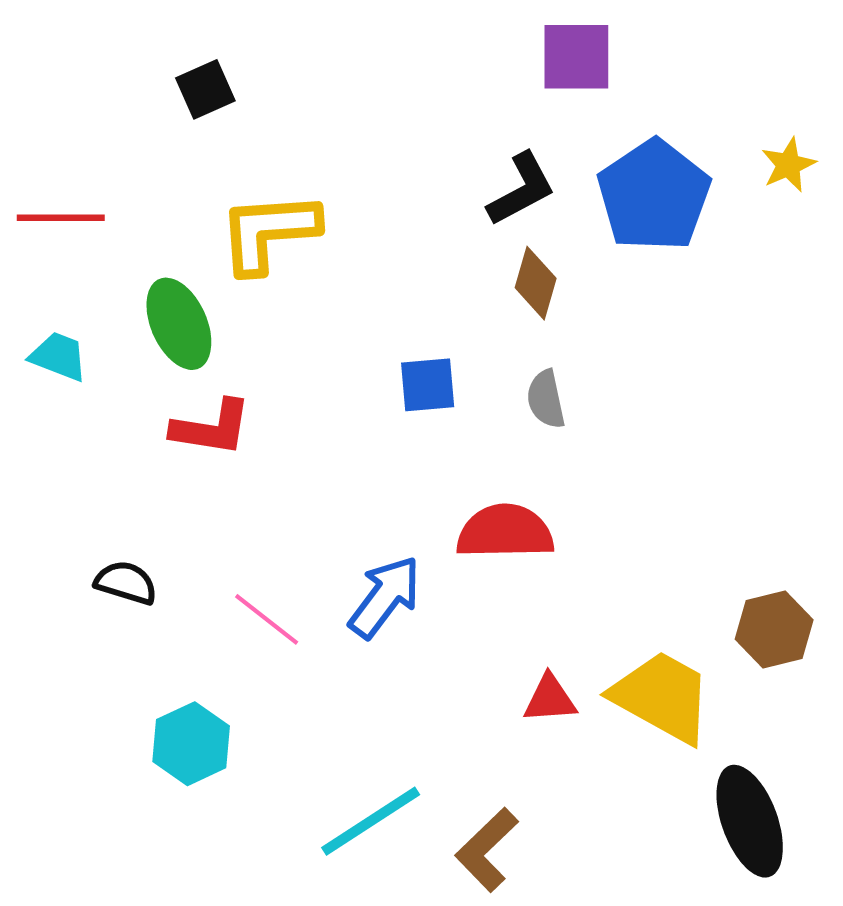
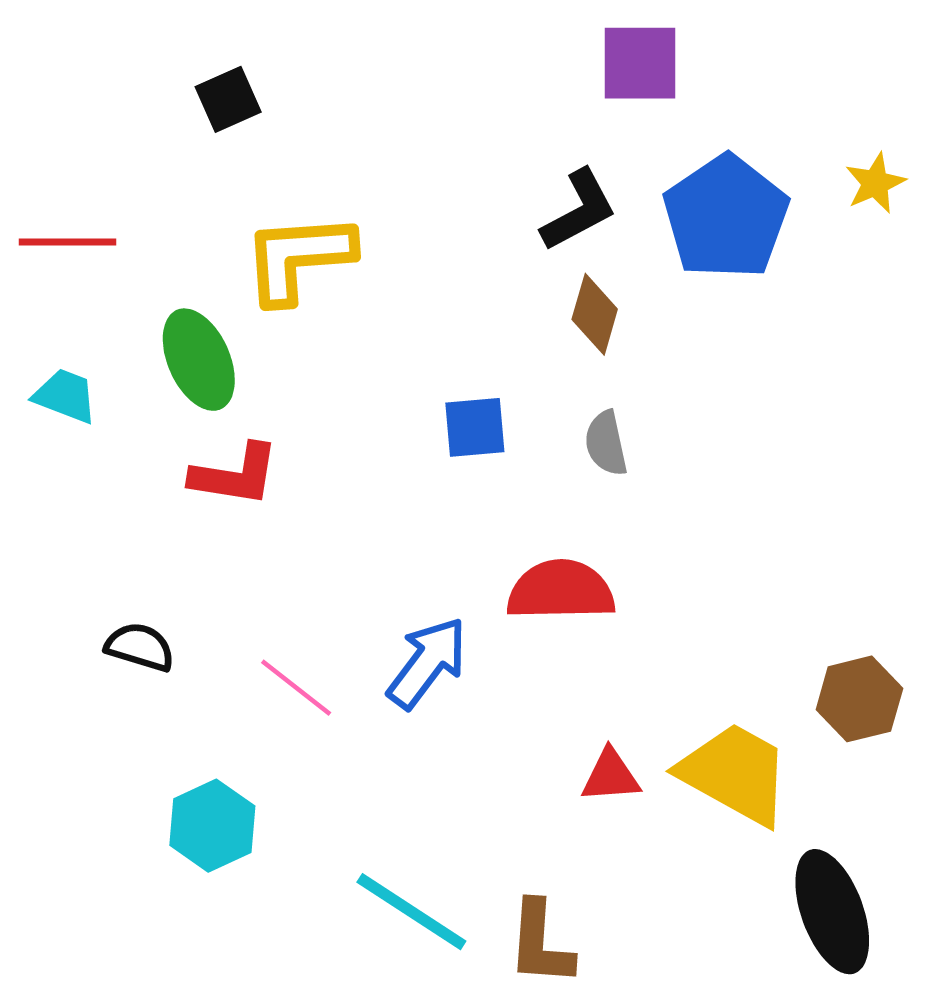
cyan line: (371, 821) -> (411, 912), turned 66
brown L-shape: (487, 850) -> (540, 943), turned -42

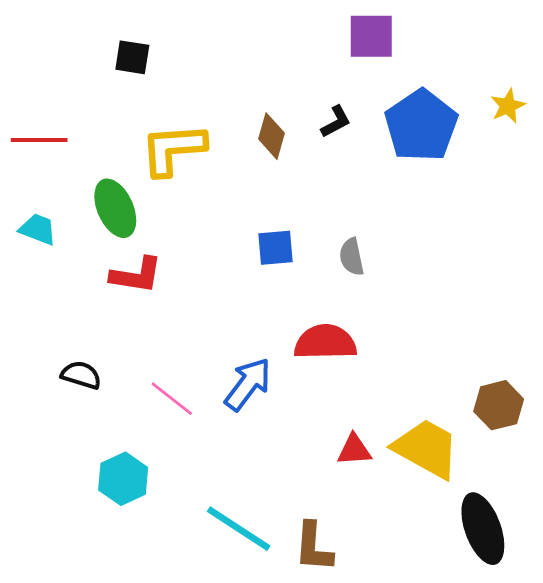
black square: (228, 99) -> (132, 57), turned 33
black L-shape: (579, 210) -> (336, 122), size x0.7
brown diamond: (595, 314) -> (272, 136), moved

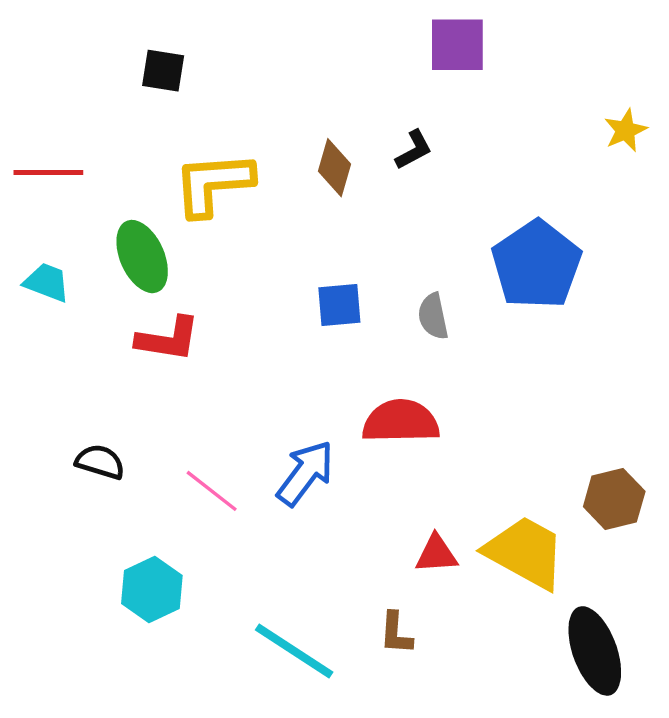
blue pentagon: (421, 126) -> (537, 265), moved
brown L-shape: (314, 547) -> (396, 633), moved, size x0.7

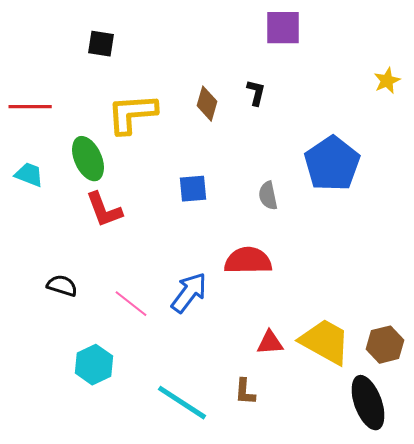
black L-shape: (414, 150) -> (256, 93), turned -48
blue square: (339, 305) -> (193, 189), moved
red L-shape: (168, 339) -> (104, 210), turned 60
brown hexagon: (614, 499) -> (385, 345), moved

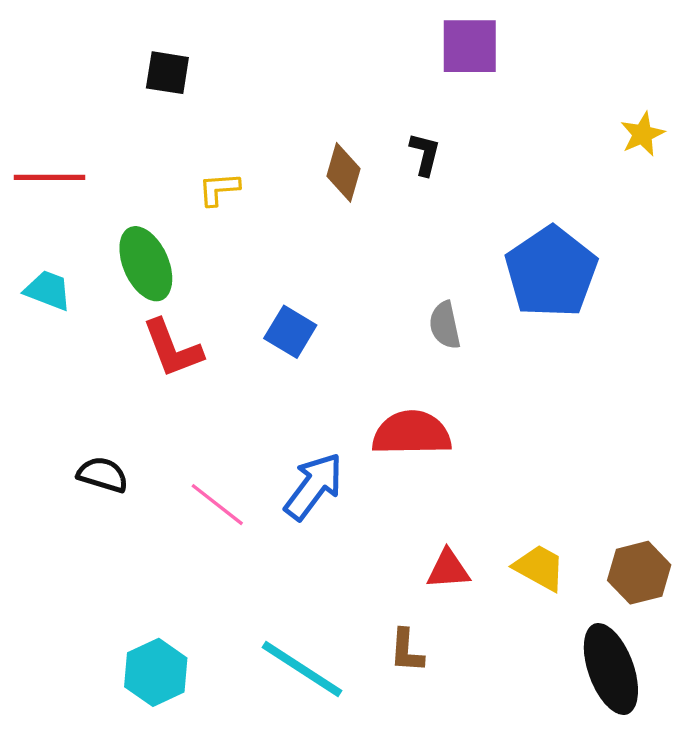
yellow L-shape: (132, 114) -> (219, 189), size x0.5
blue square: (193, 189) -> (290, 332), moved, turned 36
yellow trapezoid: (325, 342) -> (539, 568), size x0.6
cyan hexagon: (94, 365) -> (156, 672), moved

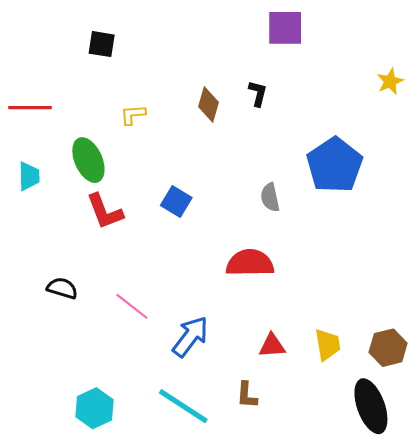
cyan trapezoid: (48, 290) -> (29, 176), turned 68
blue arrow: (314, 486) -> (190, 337), moved
yellow trapezoid: (539, 568) -> (328, 345), turned 52

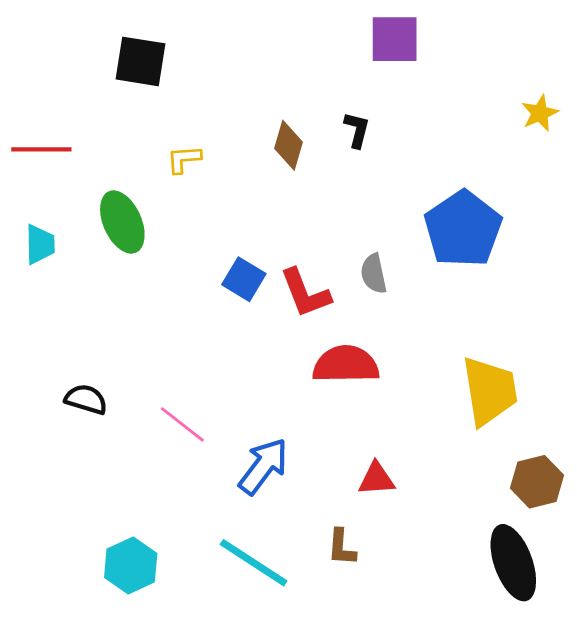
black square: (102, 44) -> (141, 61), size x1.4
red L-shape: (105, 212) -> (305, 293), moved
yellow trapezoid: (328, 345) -> (490, 391), moved, size x1.6

